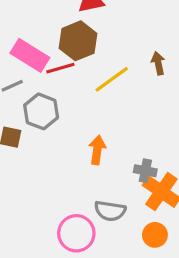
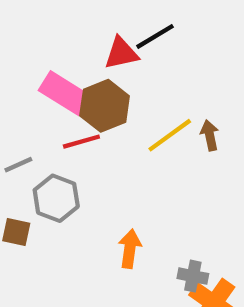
pink rectangle: (30, 55) -> (65, 93), moved
yellow line: (112, 79) -> (170, 135), moved

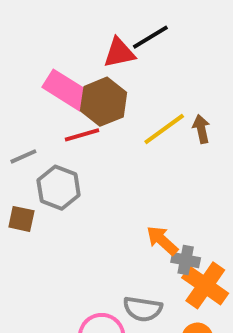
orange arrow: (130, 249) -> (162, 240), moved, turned -56

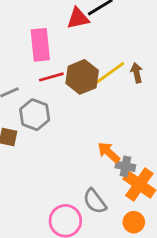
pink rectangle: (66, 90) -> (40, 45), turned 52
brown hexagon: (104, 102) -> (82, 77), moved
gray semicircle: (143, 309) -> (95, 201), turned 44

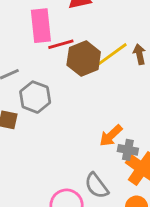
red line: (51, 77) -> (61, 44), moved
orange arrow: (109, 152) -> (111, 136), turned -85

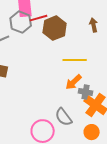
yellow line: (112, 54) -> (75, 60), moved, turned 35
gray hexagon: (35, 97) -> (21, 22), moved

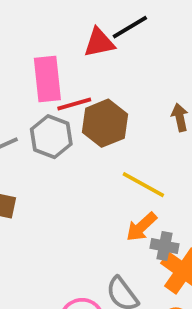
gray hexagon: (21, 22) -> (51, 137), moved
yellow line: (75, 60) -> (143, 185), turned 30

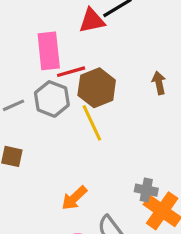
yellow line: (143, 185) -> (92, 123), moved, turned 36
orange arrow: (141, 227) -> (74, 198), moved

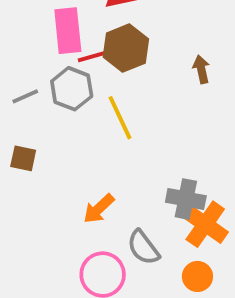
brown hexagon: (97, 88) -> (126, 48), moved
gray cross: (146, 190) -> (186, 199), size x1.4

